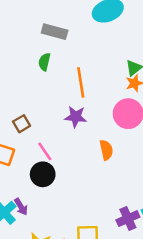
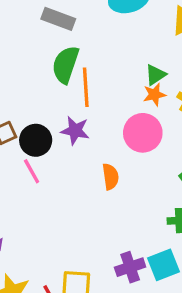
green semicircle: (44, 62) -> (66, 65), moved, size x1.6
black circle: (43, 174) -> (36, 140), moved

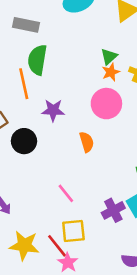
orange line: (86, 87) -> (24, 84), moved
black circle: (36, 140) -> (24, 141), moved
pink line: (32, 171) -> (66, 193), moved

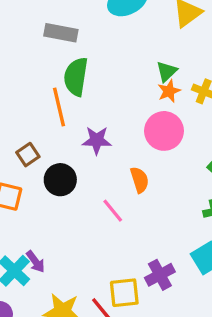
pink line: (66, 193) -> (113, 211), moved
purple cross: (113, 210) -> (160, 275), moved

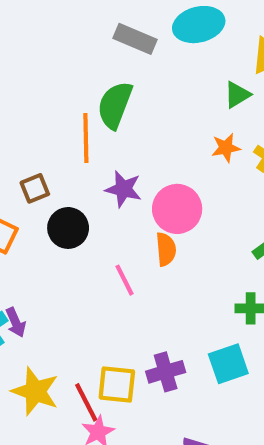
gray rectangle: (61, 33) -> (135, 39), moved
green triangle: (167, 71) -> (237, 95), moved
pink circle: (164, 131) -> (177, 209), moved

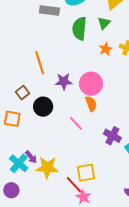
green semicircle: (115, 105) -> (79, 29), moved
purple cross: (166, 372) -> (112, 136), moved, turned -30
yellow star: (35, 391) -> (47, 167), moved

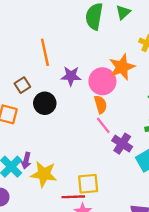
orange star: (106, 49) -> (122, 67), moved, size x1.6
pink line: (76, 123) -> (103, 125), moved
purple arrow: (31, 157) -> (26, 161), turned 48
red line: (74, 185) -> (73, 197), turned -54

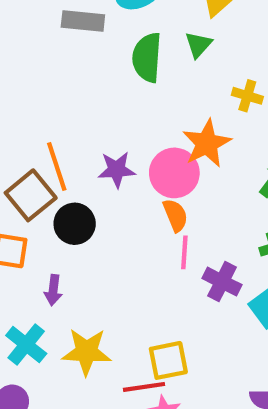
orange line: (45, 52) -> (57, 167), moved
brown square: (22, 85) -> (31, 195), size x1.6
pink line: (103, 125) -> (184, 252), turned 48
purple arrow: (26, 161) -> (53, 290), moved

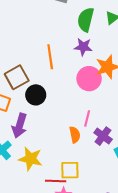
orange line: (57, 167) -> (50, 57), moved
purple star: (117, 170) -> (83, 47), moved
orange semicircle: (175, 215) -> (75, 135), moved
purple arrow: (53, 290) -> (20, 126), size x1.6

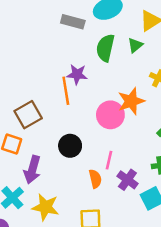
purple star: (83, 47) -> (77, 74), moved
black circle: (36, 95) -> (70, 146), moved

